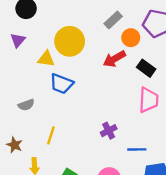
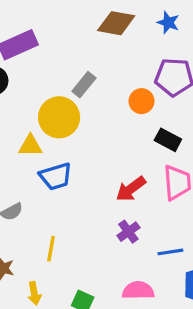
gray rectangle: (113, 20) -> (84, 85), moved
red arrow: (114, 59) -> (131, 189), moved
blue trapezoid: (61, 84) -> (56, 176), turned -30

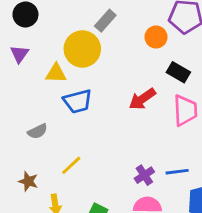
red arrow: (131, 189) -> (142, 99), moved
purple cross: (128, 232) -> (144, 175), moved
yellow line: (51, 249) -> (71, 165), turned 35

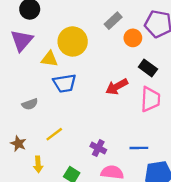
gray rectangle: (105, 21) -> (113, 21), moved
purple triangle: (19, 54) -> (22, 40), size x1.5
purple cross: (144, 175) -> (98, 148), moved, turned -35

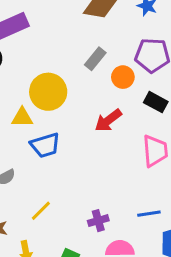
black rectangle: (148, 68) -> (156, 102), moved
red arrow: (117, 87) -> (108, 120), moved
purple cross: (98, 148) -> (98, 221), turned -35

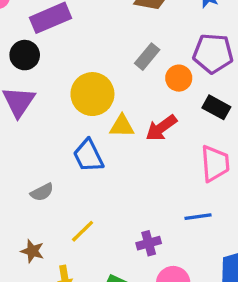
yellow triangle: (22, 117) -> (122, 126), moved
blue trapezoid: (45, 145) -> (88, 156), turned 80
blue line: (149, 214) -> (198, 217), moved

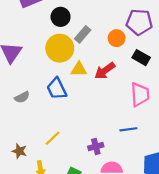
black circle: (25, 55) -> (61, 17), moved
gray rectangle: (147, 57) -> (83, 34), moved
gray semicircle: (42, 192) -> (22, 97), moved

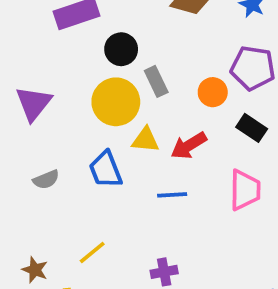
gray rectangle: (83, 34) -> (156, 81), turned -70
blue line: (128, 129) -> (172, 195), moved

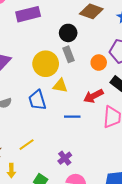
black circle: (121, 49) -> (68, 33), moved
red arrow: (189, 146) -> (93, 96), moved
purple cross: (164, 272) -> (65, 158), turned -32

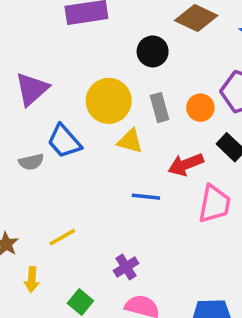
gray rectangle: (68, 54) -> (159, 108), moved
blue trapezoid: (37, 100) -> (64, 141), moved, turned -30

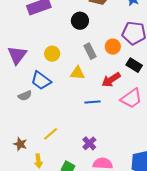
yellow circle: (109, 101) -> (52, 54), moved, size x0.6
pink trapezoid: (214, 204) -> (131, 98), turned 55

